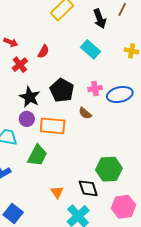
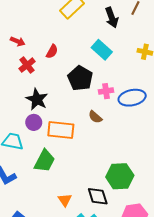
black pentagon: (62, 90) -> (80, 78), moved

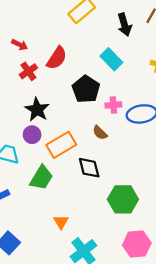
red semicircle: (52, 51) -> (57, 58), size x1.5
orange rectangle: (61, 130) -> (61, 145), turned -40
black diamond: (98, 196) -> (89, 168), moved

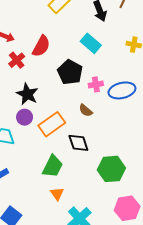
green trapezoid: (41, 178) -> (53, 166), moved

